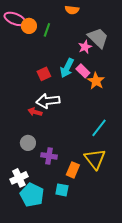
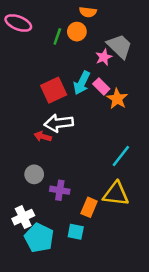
orange circle: (29, 26) -> (77, 32), moved
red square: (44, 74) -> (54, 90), size x1.5
yellow triangle: (95, 159) -> (116, 194), turned -45

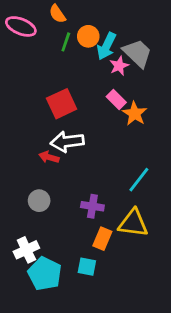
orange semicircle: (88, 12) -> (57, 14), moved, turned 49
cyan arrow: (82, 83) -> (107, 46), moved
purple cross: (60, 190) -> (92, 206), moved

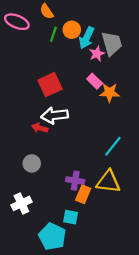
gray trapezoid: (137, 53) -> (112, 43), turned 30
orange star: (135, 114) -> (109, 93), turned -30
purple cross: (92, 206) -> (75, 181), moved
cyan pentagon: (45, 274) -> (52, 237), moved

